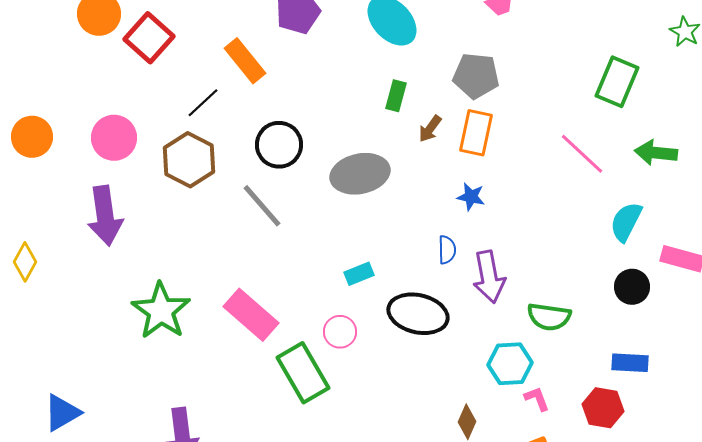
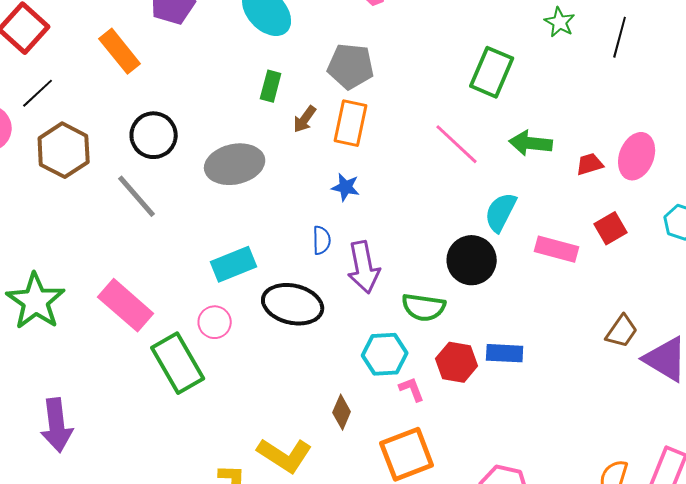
black line: (203, 103) -> (38, 93), moved
cyan rectangle: (359, 274) -> (234, 264), size x1.5
black circle: (632, 287) -> (472, 260), moved, size x1.4
red hexagon: (603, 408) -> (457, 362), moved

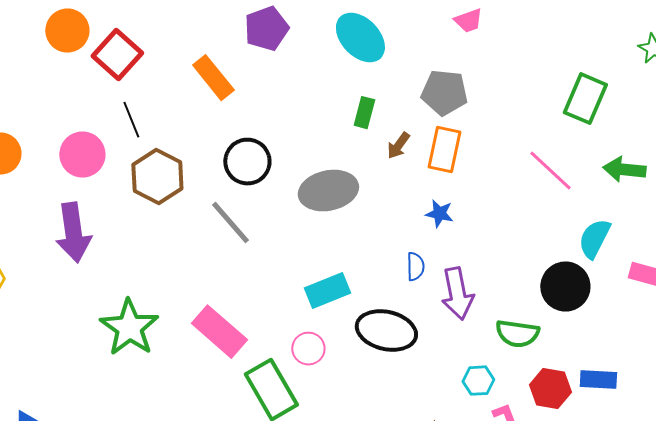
black line: (38, 93) -> (131, 120), turned -69
cyan hexagon: (385, 354) -> (478, 381), size x0.7

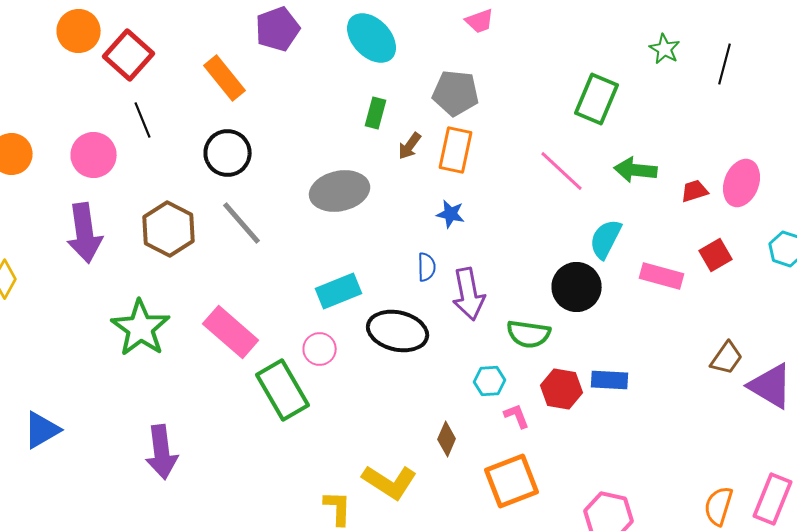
black circle: (247, 162) -> (228, 153), moved
brown hexagon: (157, 177) -> (169, 229), moved

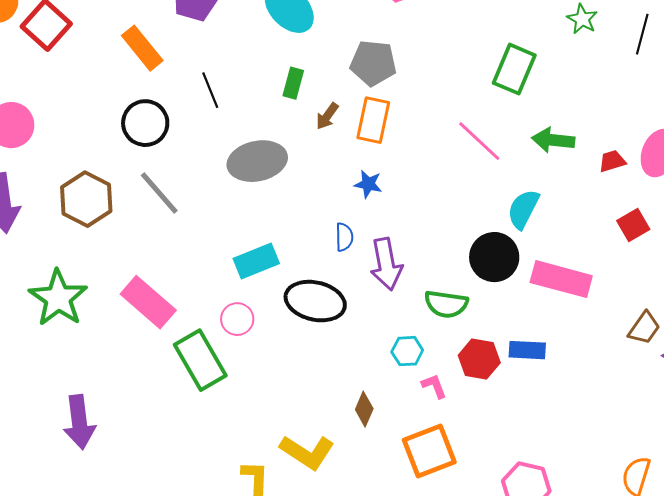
black line: (143, 120) -> (210, 90), moved
pink rectangle: (662, 276) -> (561, 279), moved, size x1.4

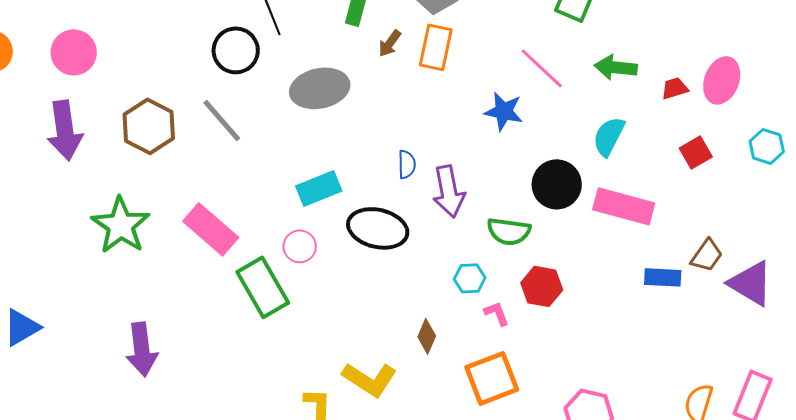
black circle: (145, 123) -> (236, 50), moved
blue star: (368, 184) -> (504, 111), moved, size x1.4
cyan semicircle: (523, 209) -> (609, 136), moved
blue rectangle: (527, 350) -> (663, 277), moved

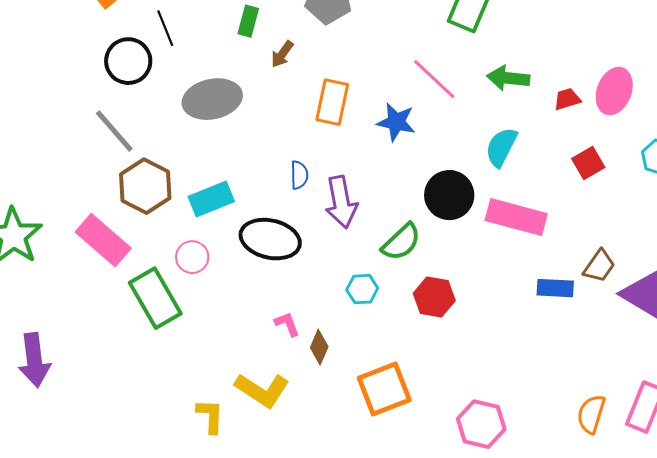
orange rectangle: (436, 47) -> (332, 102), moved
brown hexagon: (149, 126) -> (145, 186), moved
green semicircle: (509, 231) -> (401, 242), turned -51
pink L-shape: (497, 313) -> (287, 324), moved

